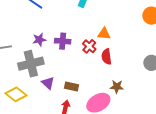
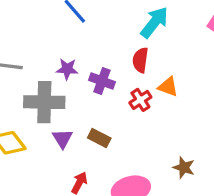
red semicircle: (107, 57) -> (140, 60), moved
brown rectangle: (71, 86) -> (99, 138), moved
brown star: (117, 87) -> (184, 168), moved

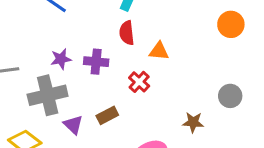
red cross: (140, 100) -> (139, 82), moved
brown rectangle: (99, 138) -> (107, 115), turned -40

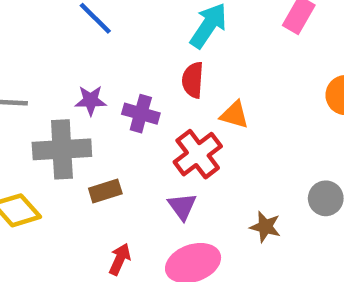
red cross: (139, 82) -> (198, 154), size x1.5
brown rectangle: (107, 115) -> (105, 191), moved
purple triangle: (73, 125) -> (182, 206), moved

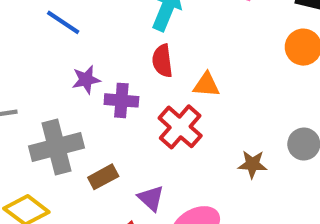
purple star: (91, 100) -> (86, 80), moved
purple triangle: (182, 206) -> (151, 198), moved
brown star: (265, 227) -> (252, 164), moved

